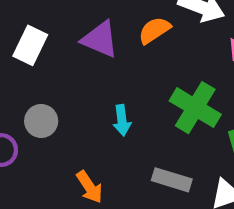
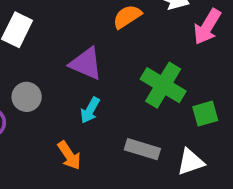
purple triangle: (100, 39) -> (86, 64), moved
cyan arrow: (122, 120) -> (90, 110), moved, turned 36

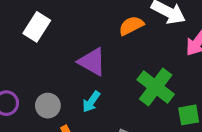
gray circle: (27, 97) -> (48, 106), moved

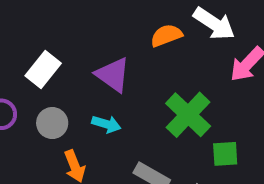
white rectangle: (37, 27) -> (43, 70), moved
cyan arrow: (91, 102) -> (106, 124), turned -115

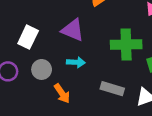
green cross: (188, 115) -> (126, 44), turned -32

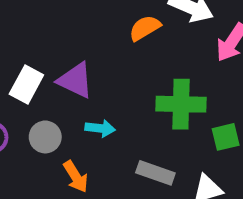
purple triangle: (73, 30) -> (75, 80), moved

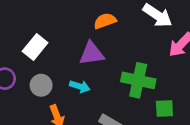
orange semicircle: (145, 28) -> (105, 21), moved
purple triangle: (75, 80) -> (92, 54), moved, turned -44

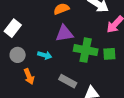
purple triangle: (92, 54) -> (64, 33), moved
green square: (164, 109) -> (109, 54), moved

